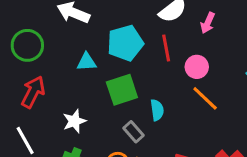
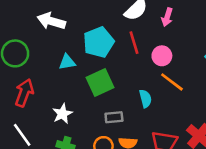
cyan semicircle: (157, 110) -> (145, 99), moved
gray rectangle: (134, 132) -> (114, 117), turned -48

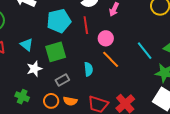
cyan triangle: (67, 62) -> (27, 45), moved, turned 40
white star: (62, 114) -> (34, 69), moved
gray rectangle: (114, 117) -> (62, 80), turned -32

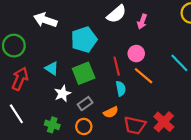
red line: (86, 25) -> (117, 66), moved
gray rectangle: (62, 80) -> (85, 104), moved
orange semicircle: (70, 101) -> (111, 112), moved, turned -32

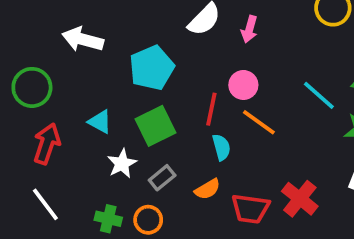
red line: (117, 66) -> (211, 109), turned 30
orange circle: (84, 126) -> (148, 220), moved

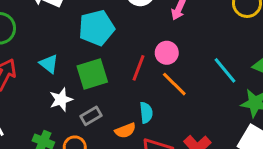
cyan semicircle: (221, 147) -> (146, 113), moved

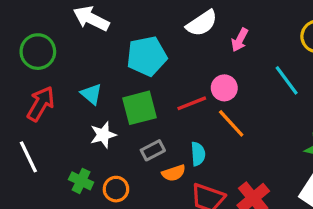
red line: (138, 68) -> (192, 103), turned 45
cyan line: (225, 70) -> (287, 80), moved
gray rectangle: (91, 116) -> (153, 150), moved

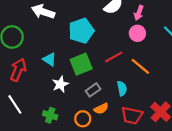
pink circle: (224, 88) -> (137, 33), moved
orange semicircle: (174, 173) -> (101, 109), moved
orange circle: (116, 189) -> (83, 119), moved

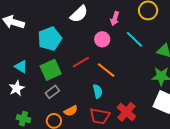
pink arrow: (139, 13) -> (115, 19), moved
white star: (60, 84) -> (17, 88), moved
cyan semicircle: (122, 88) -> (98, 91), moved
gray rectangle: (93, 90) -> (52, 92), moved

